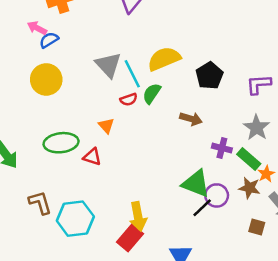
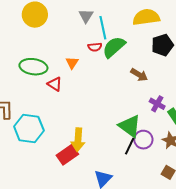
yellow semicircle: (164, 59) -> (146, 17), moved
gray triangle: (108, 65) -> (86, 16), size x0.7
green semicircle: (152, 93) -> (114, 47), size x1.4
black line: (202, 208) -> (130, 146), turned -36

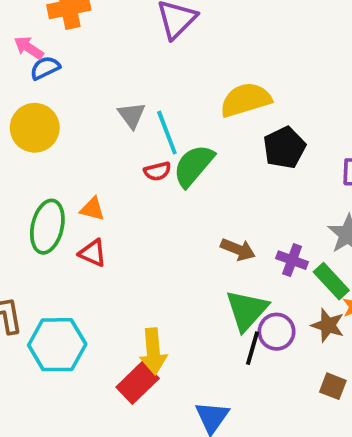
orange triangle: (72, 63) -> (92, 209), moved, turned -40
green ellipse: (33, 67) -> (47, 227), turned -76
brown arrow: (139, 75) -> (238, 249), moved
green triangle: (130, 126) -> (247, 310), turned 45

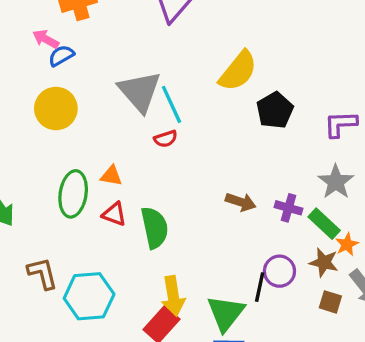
yellow semicircle: (246, 100) -> (238, 71), turned 150
gray triangle: (132, 115) -> (140, 91), size x1.8
green semicircle: (193, 166) -> (155, 228), moved, turned 132
green triangle: (247, 310) -> (226, 313), moved
brown square: (333, 386) -> (330, 302), moved

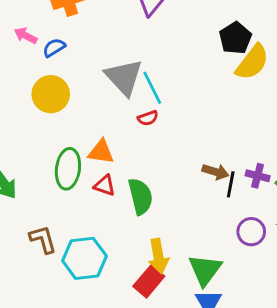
pink arrow: (46, 39) -> (26, 36), moved
yellow semicircle: (238, 71) -> (252, 62), moved
black pentagon: (275, 110) -> (235, 38), moved
orange triangle: (111, 176) -> (101, 152), size x1.4
black line: (260, 287) -> (231, 184), moved

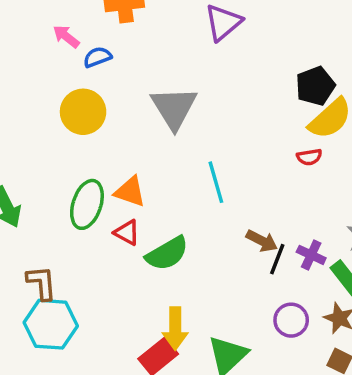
cyan line: (152, 88) -> (216, 182), moved
red semicircle: (148, 118) -> (309, 157), moved
green semicircle: (140, 196) -> (167, 253), turned 63
cyan hexagon: (84, 258) -> (51, 324), moved

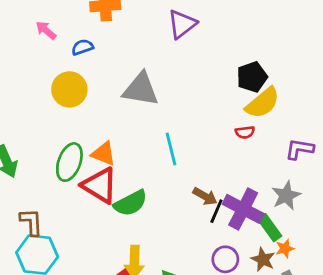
pink arrow: (66, 36) -> (46, 30), moved
gray triangle: (174, 108) -> (141, 89), turned -51
red triangle: (127, 233) -> (100, 185), size x1.8
purple cross: (311, 255) -> (243, 209), size x1.8

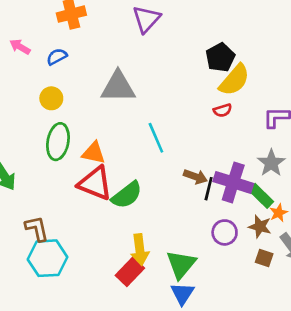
yellow circle: (69, 89) -> (51, 98), size x0.7
green ellipse: (69, 162) -> (58, 142), moved

